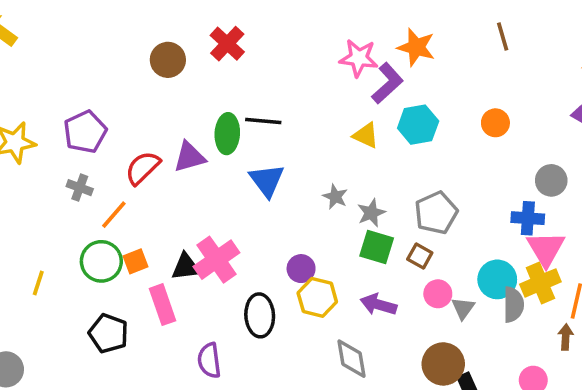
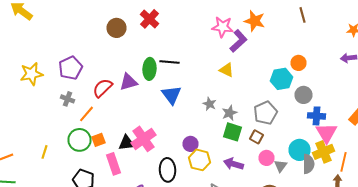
cyan hexagon: (418, 125) -> (282, 79), moved
gray circle: (551, 180) -> (304, 95), moved

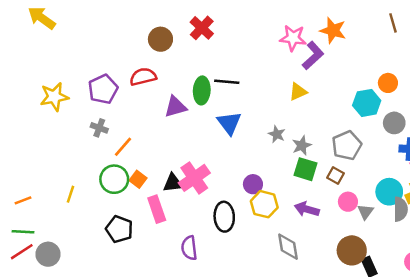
yellow triangle: (226, 70) -> (298, 92), turned -49
red semicircle: (102, 88) -> (143, 77), moved, turned 30
orange square: (98, 140) -> (138, 179), turned -32

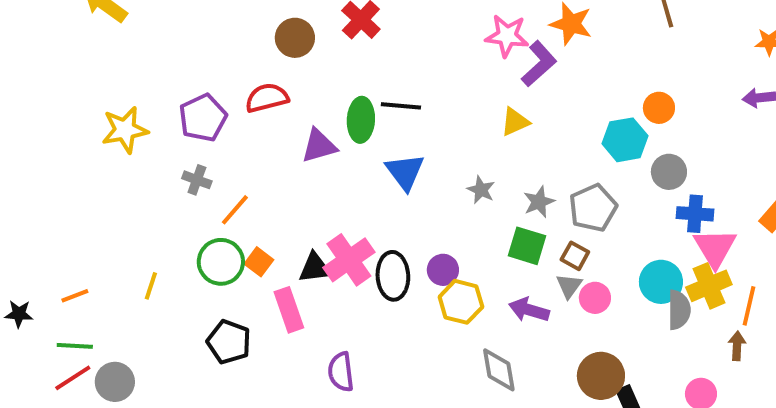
gray star: (302, 145) -> (539, 202), moved
gray triangle: (365, 212) -> (569, 286), moved
black ellipse: (224, 217) -> (393, 276), moved

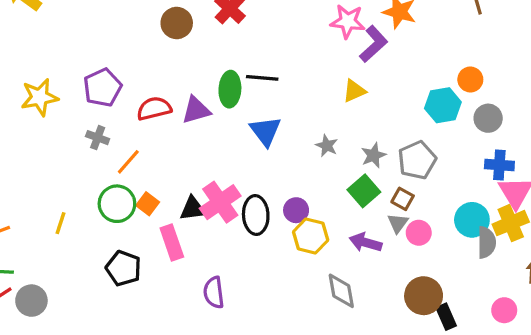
red semicircle: (267, 98) -> (154, 109), moved
gray circle: (669, 172) -> (488, 118), moved
green square: (527, 246) -> (364, 191), turned 32

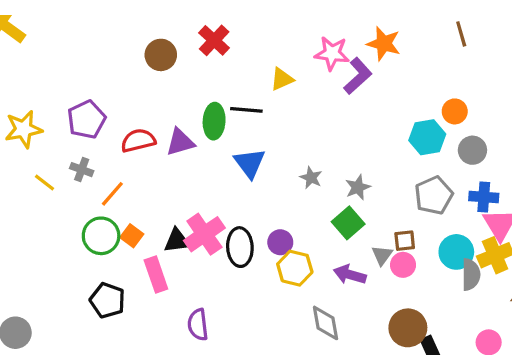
yellow triangle: (354, 91) -> (282, 79), moved
gray pentagon: (417, 160) -> (434, 195), moved
brown square: (403, 199) -> (405, 241), moved, turned -35
yellow line: (60, 223) -> (44, 182), moved, turned -70

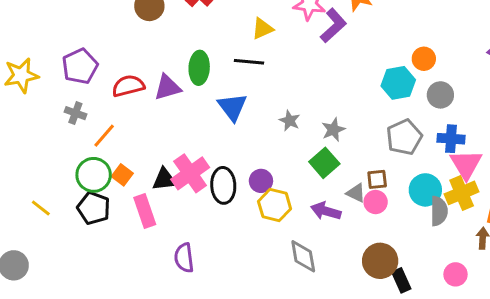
black line: (246, 110) -> (249, 62), moved
yellow line: (44, 182) -> (41, 208), moved
gray triangle: (382, 255) -> (356, 193), turned -40
black pentagon: (107, 300) -> (94, 208), moved

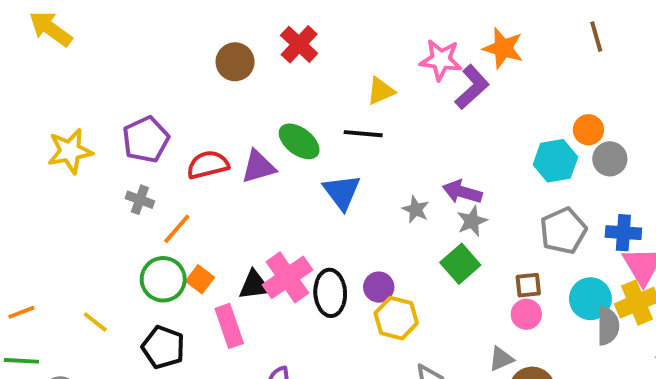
green ellipse: (199, 68) -> (299, 141), turned -56
gray circle: (440, 95) -> (610, 159), moved
gray triangle: (356, 193) -> (501, 359), moved, turned -50
black pentagon: (94, 208) -> (163, 347), moved
purple arrow: (326, 211) -> (462, 192), moved

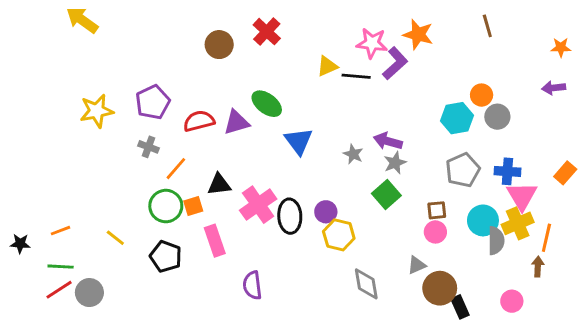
black line: (363, 134) -> (356, 76), moved
orange square: (200, 279) -> (193, 206), turned 36
black triangle: (254, 285) -> (219, 184), moved

